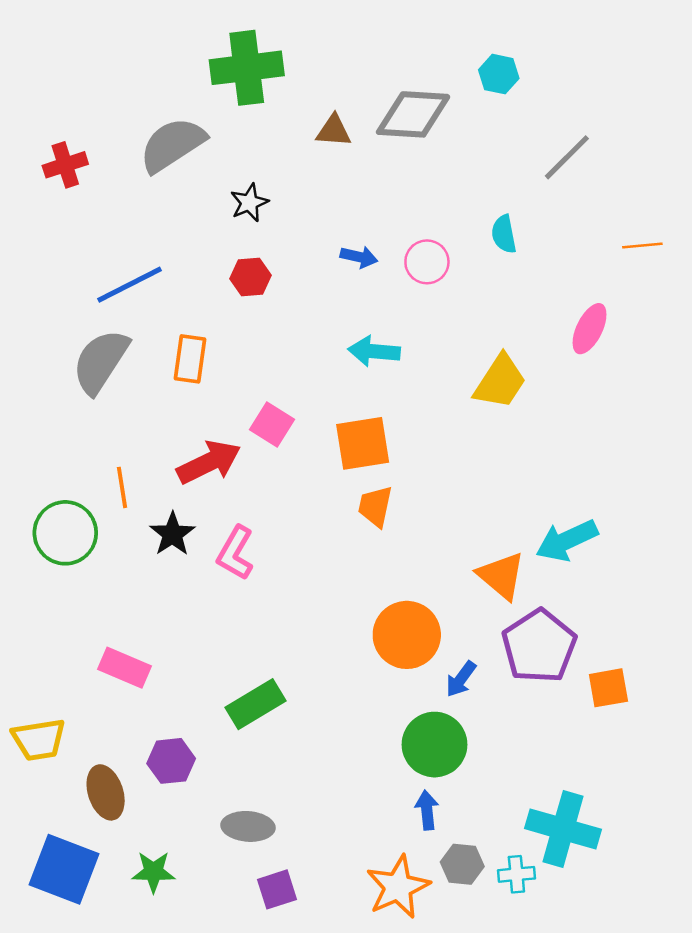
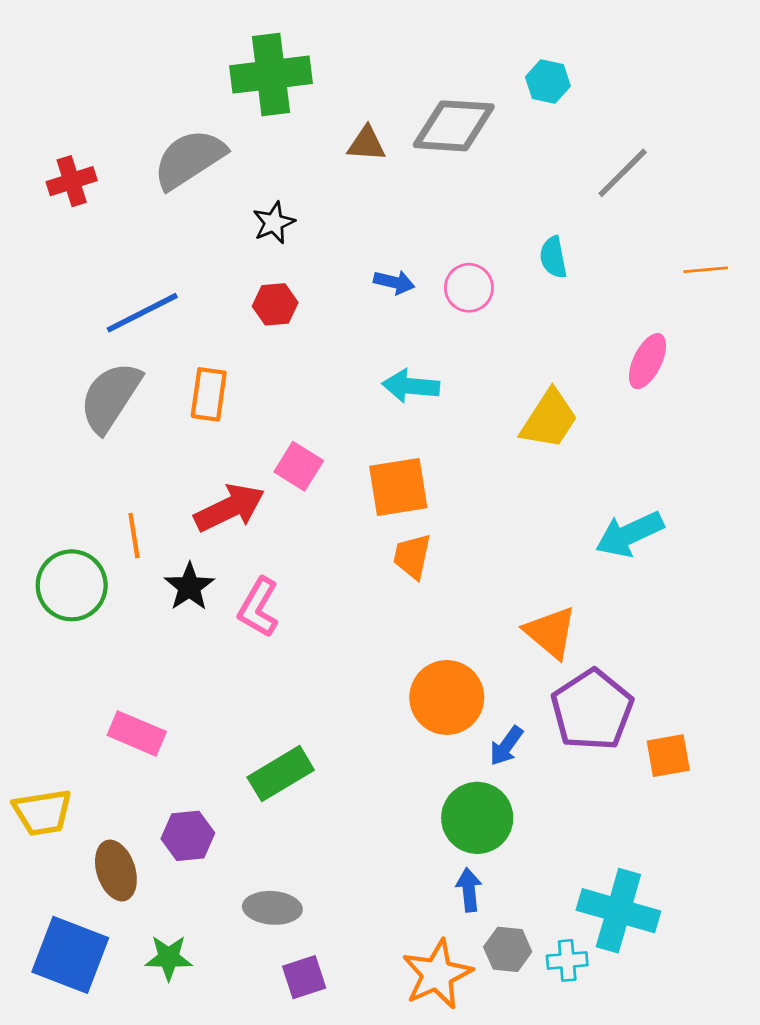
cyan arrow: (567, 540) -> (629, 534), moved

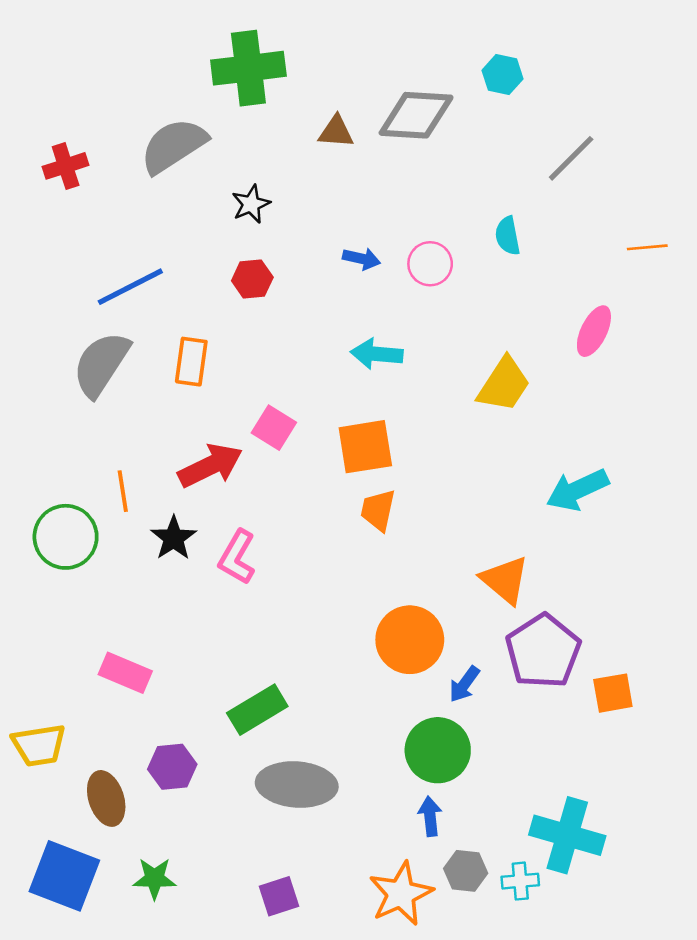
gray ellipse: (272, 908) -> (297, 785), moved, size x1.5

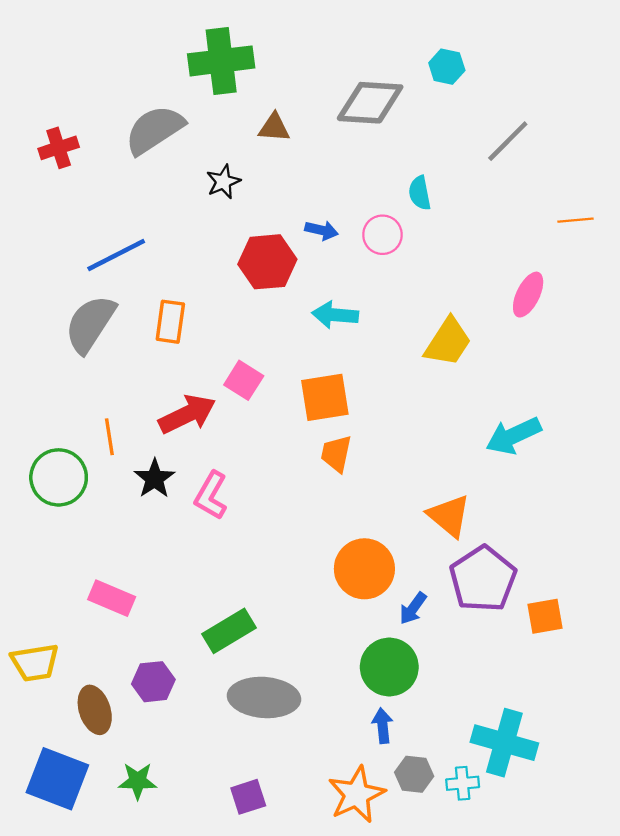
brown triangle: (336, 132) -> (274, 128), moved
cyan semicircle: (508, 236) -> (420, 193), moved
red hexagon: (252, 279) -> (267, 262), moved, size x1.6

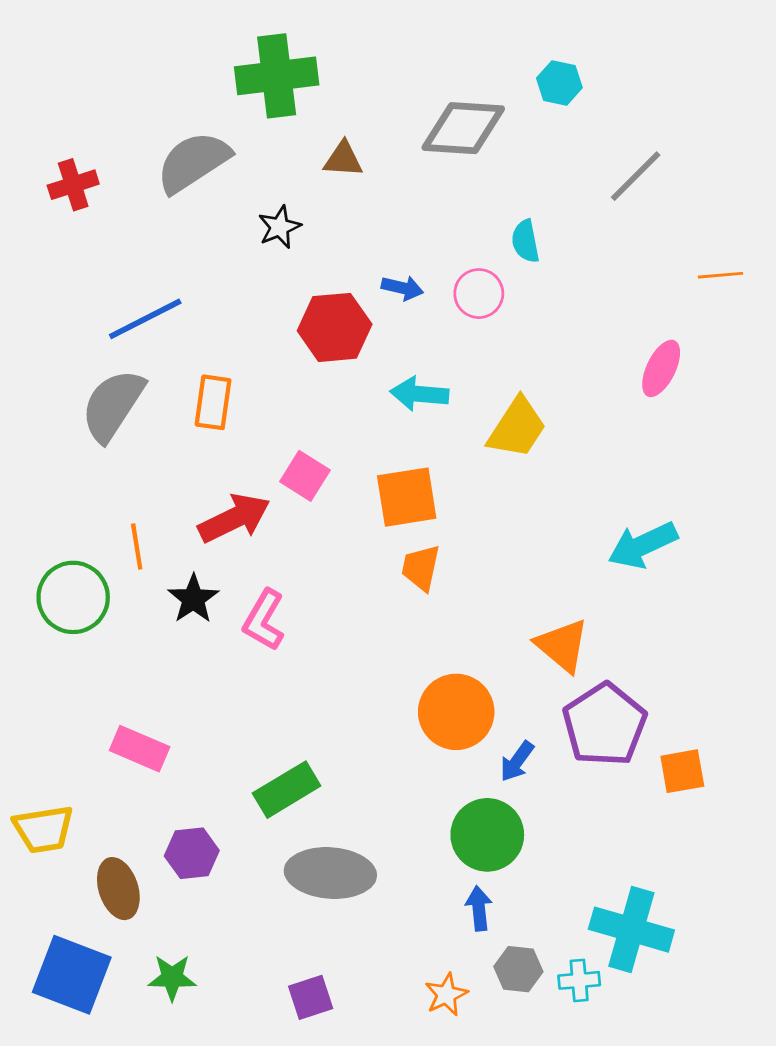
yellow trapezoid: (448, 342) -> (517, 428), moved
orange star: (357, 795) -> (446, 995), size x0.6

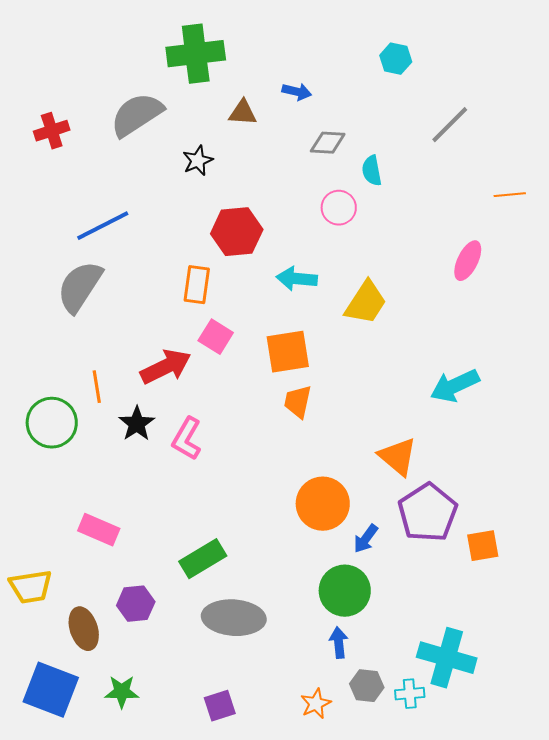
gray diamond: (463, 128) -> (328, 143), moved, size x0.6
blue arrow: (402, 288) -> (297, 92), moved
orange rectangle: (213, 402) -> (197, 285), moved

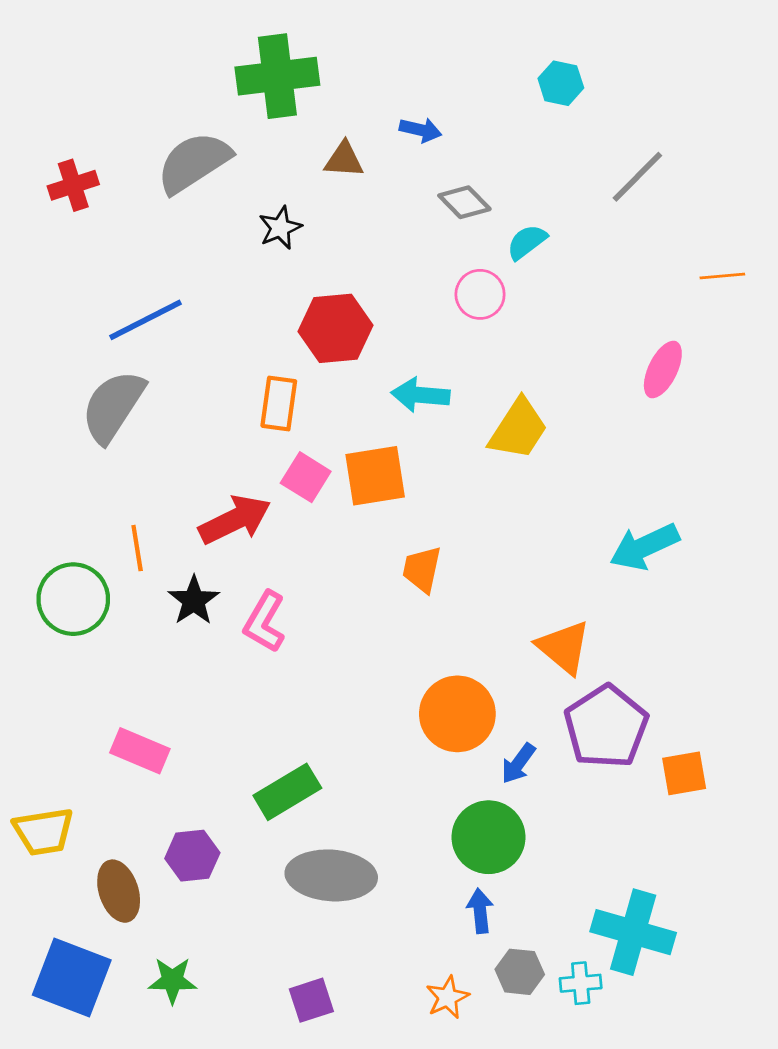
gray diamond: (328, 143) -> (464, 202), turned 42
cyan semicircle: (372, 171) -> (527, 242), turned 64
orange square: (288, 352) -> (375, 476), moved

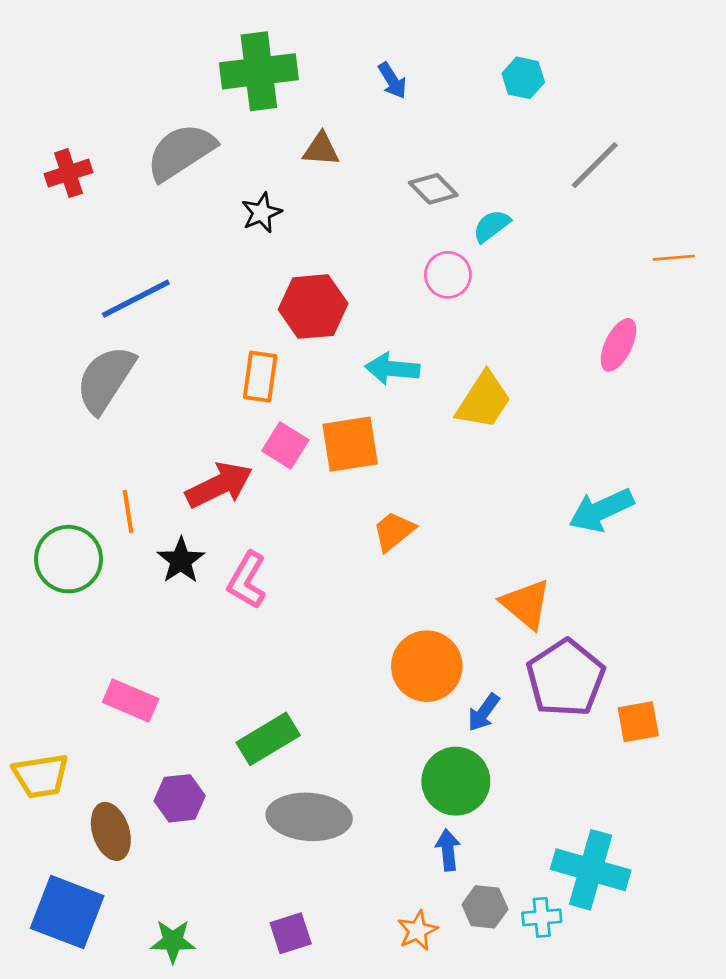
blue arrow: (421, 130) -> (392, 81), moved, turned 45
orange trapezoid: (422, 569) -> (394, 531), turned 39
green star: (172, 980) -> (173, 941), moved

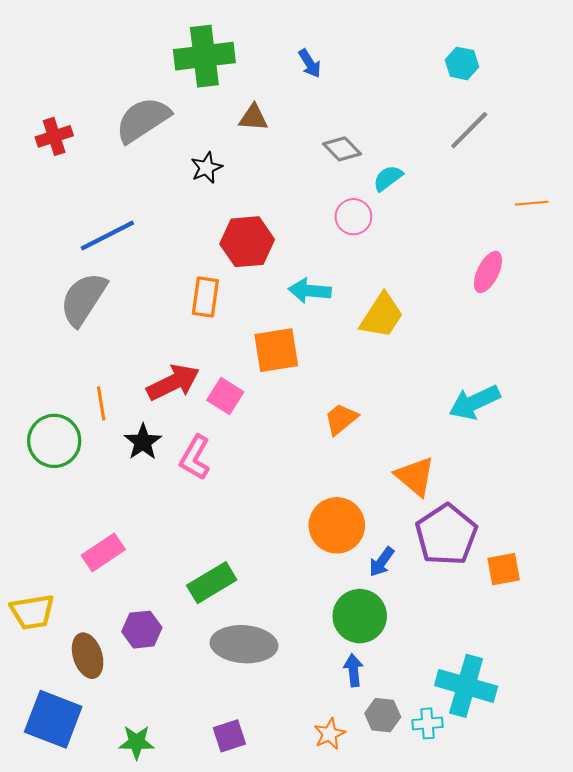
cyan hexagon: (523, 78) -> (462, 63), moved
pink square: (285, 445) -> (225, 396), moved
orange trapezoid: (394, 531) -> (341, 419), moved
pink rectangle: (131, 701) -> (103, 552), turned -57

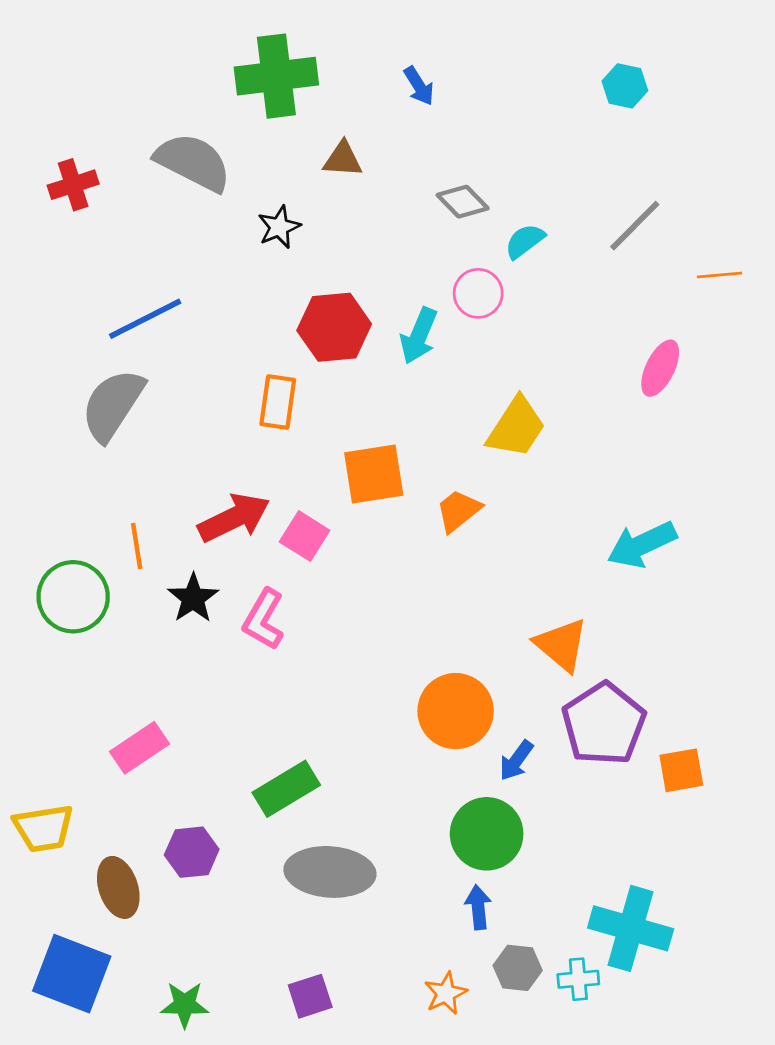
gray semicircle: (143, 120) -> (193, 162), turned 60
gray line: (469, 130) -> (635, 226), moved
cyan arrow: (310, 291) -> (419, 336), moved, turned -72
orange trapezoid: (341, 419) -> (458, 511), moved

